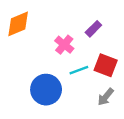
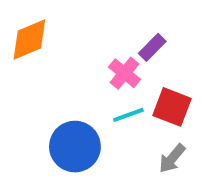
pink cross: (64, 45) -> (125, 73), moved

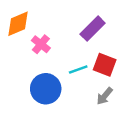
purple rectangle: (152, 47) -> (93, 29), size x1.5
pink cross: (125, 73) -> (41, 44), moved

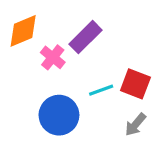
purple rectangle: (93, 29) -> (86, 37), moved

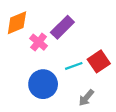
red square: (135, 84) -> (99, 61), turned 35
gray arrow: (135, 124) -> (86, 98), moved

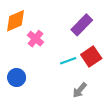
purple rectangle: (62, 27) -> (82, 25), moved
blue circle: (43, 84) -> (17, 78), moved, size x0.7

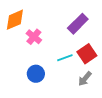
blue circle: (17, 78) -> (36, 74), moved
gray arrow: (80, 90) -> (85, 79), moved

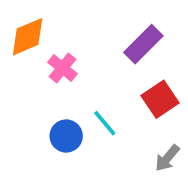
cyan line: (65, 58) -> (105, 123), moved, turned 70
gray arrow: (85, 79) -> (167, 158), moved

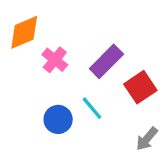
purple rectangle: (143, 44) -> (106, 61), moved

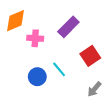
pink cross: (55, 60) -> (35, 38), turned -35
purple rectangle: (106, 61) -> (68, 27), moved

